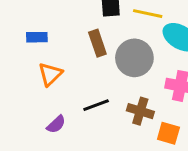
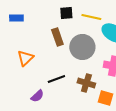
blue rectangle: (37, 37) -> (16, 18), moved
purple semicircle: (56, 124) -> (37, 96), moved

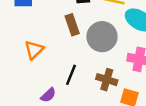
black line: (56, 79) -> (71, 75), turned -48

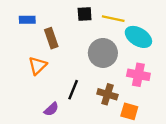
brown rectangle: (72, 25) -> (51, 38), moved

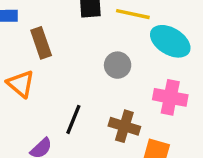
gray circle: (103, 53) -> (118, 65), size x0.6
orange triangle: (38, 66) -> (21, 84), turned -36

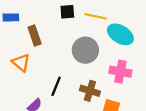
gray circle: (118, 65) -> (85, 50), size x1.5

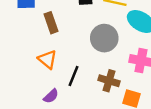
orange triangle: (21, 63) -> (47, 59), moved

